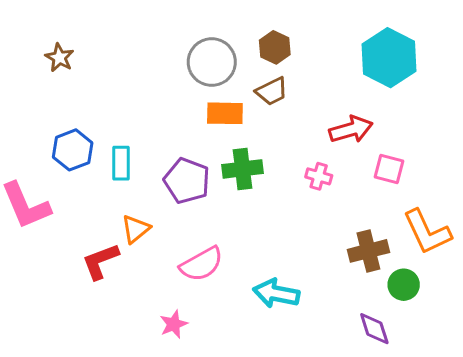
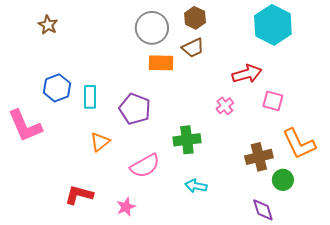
green cross: (243, 169) -> (187, 140), moved
pink cross: (319, 176) -> (225, 106), turned 36
red L-shape: (100, 261) -> (79, 195), moved, turned 36
cyan arrow: (276, 293) -> (196, 186), size x0.7

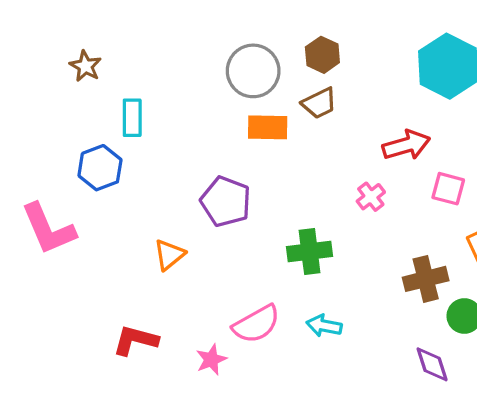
cyan rectangle: (90, 97) -> (132, 118), moved
pink semicircle: (145, 166) -> (256, 324), moved

